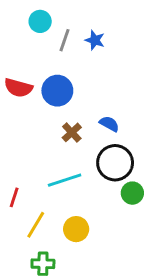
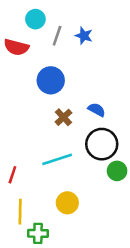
red semicircle: (18, 88) -> (16, 47), moved
yellow line: (36, 225) -> (20, 212), moved, turned -30

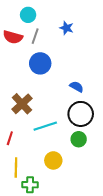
gray line: (57, 36) -> (35, 36), moved
brown cross: (63, 117) -> (22, 104), moved, size x1.5
green circle: (117, 171) -> (79, 139), moved

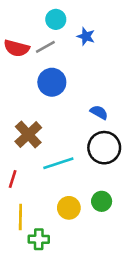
cyan circle: (28, 15) -> (56, 19), moved
gray line: (35, 36) -> (45, 47), turned 42
green circle: (79, 139) -> (102, 201), moved

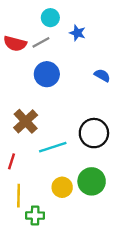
blue semicircle: (99, 112) -> (102, 75), moved
green circle: (102, 201) -> (92, 181), size x1.5

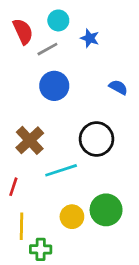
red semicircle: (15, 44) -> (23, 31), moved, turned -130
black circle: (94, 133) -> (96, 139), moved

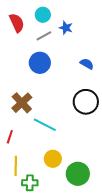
gray line: (47, 49) -> (44, 36), moved
black circle: (96, 139) -> (86, 102), moved
cyan line: (61, 170) -> (45, 125), turned 45
green circle: (106, 210) -> (78, 174), moved

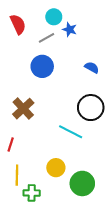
cyan circle: (43, 15) -> (54, 17), moved
cyan line: (45, 125) -> (71, 132), moved

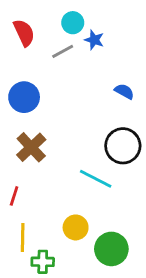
blue circle: (42, 66) -> (24, 97), moved

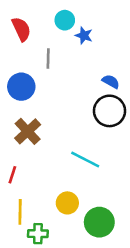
gray line: (63, 51) -> (48, 59), moved, turned -60
black circle: (123, 146) -> (110, 111), moved

